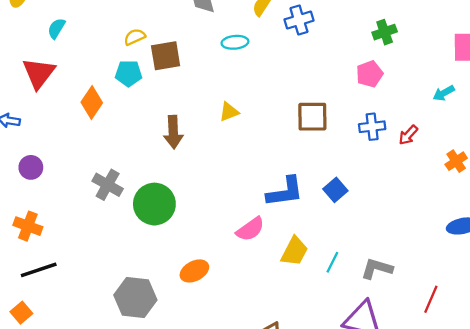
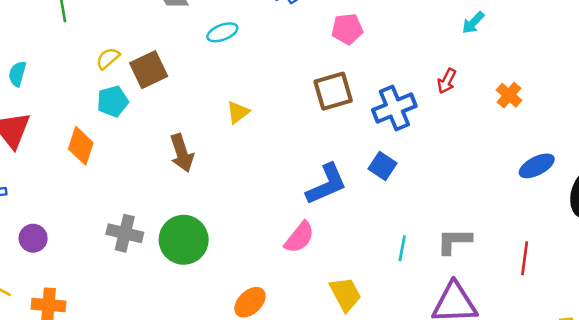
pink pentagon: (370, 74) -> (347, 29), moved, turned 30
blue cross: (372, 127) -> (394, 108), moved, size x1.4
yellow trapezoid: (294, 251) -> (345, 294), moved, turned -40

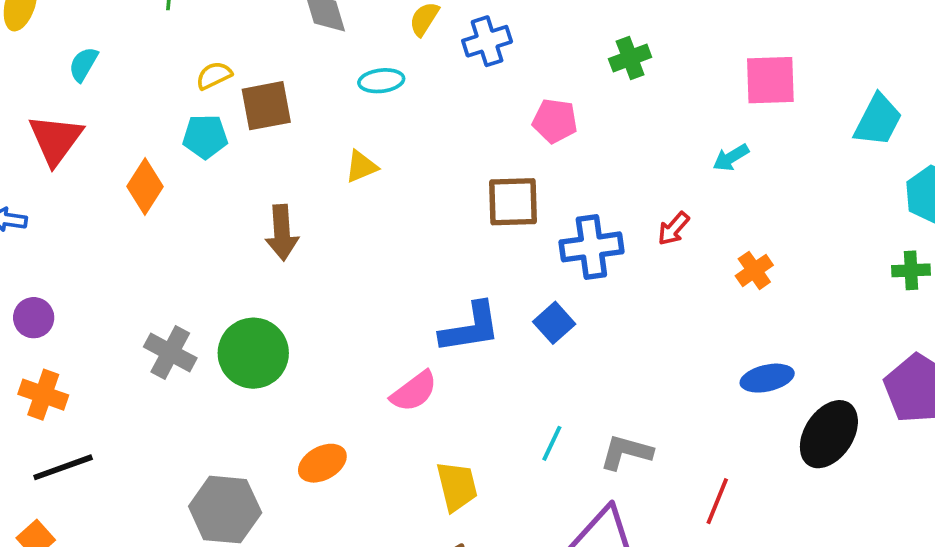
yellow triangle: (238, 112) -> (361, 167), moved
gray cross: (125, 233) -> (170, 352), moved
purple circle: (33, 238) -> (34, 318), moved

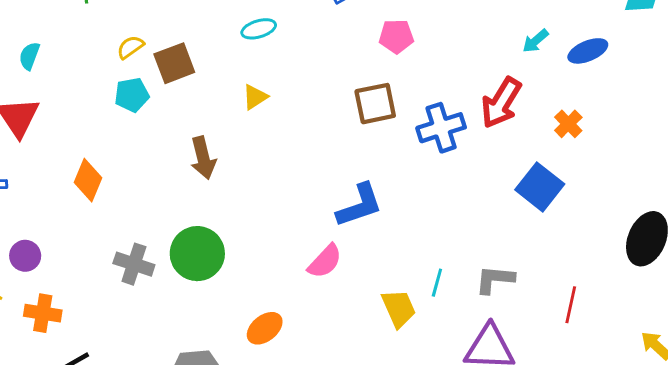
orange diamond: (145, 186) -> (88, 180), moved
red arrow: (673, 229) -> (501, 103), size x1.8
blue square: (554, 323) -> (540, 187), moved, size x1.5
blue ellipse: (767, 378) -> (588, 51), moved
yellow trapezoid: (457, 486) -> (399, 308), moved

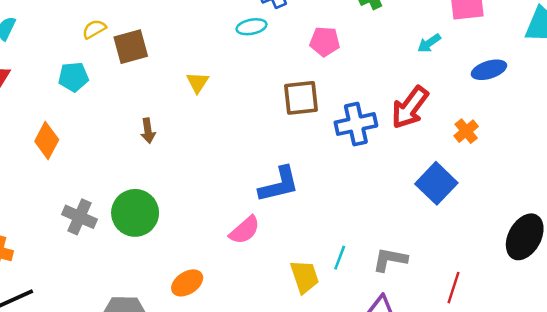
cyan ellipse: (259, 29) -> (252, 27), moved
cyan arrow: (535, 41) -> (429, 43), moved
cyan pentagon: (132, 95) -> (73, 77), moved
yellow triangle: (255, 97) -> (198, 82), turned -30
brown arrow: (203, 158) -> (148, 131), size x0.7

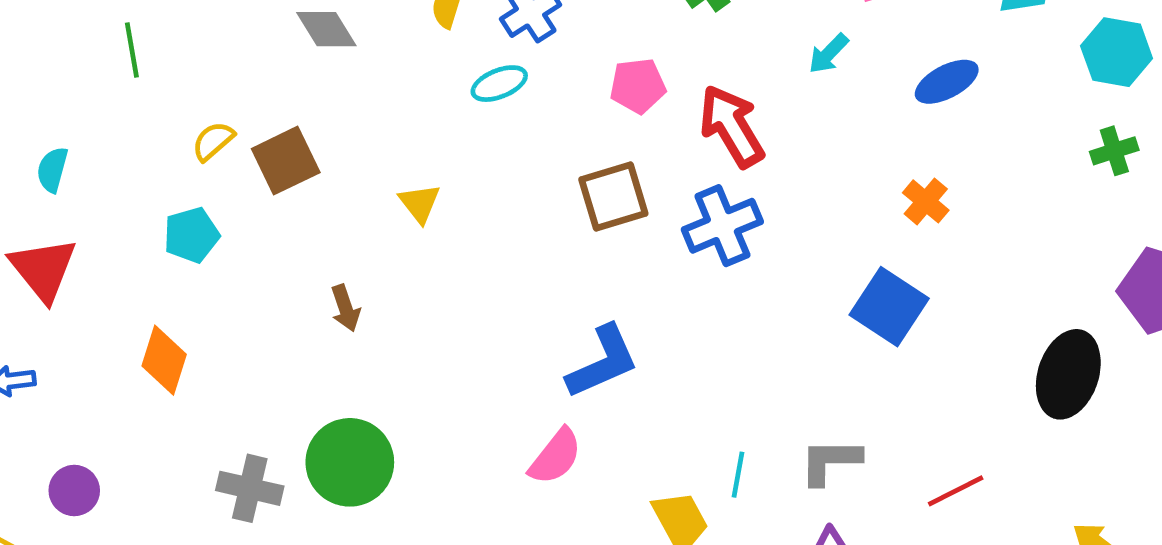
red arrow: (410, 107) -> (732, 126), moved, turned 123
red line: (454, 288) -> (956, 491), turned 56

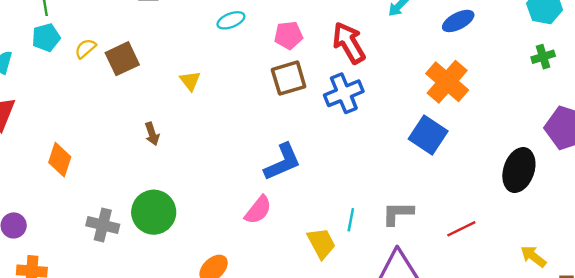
pink pentagon: (638, 86) -> (288, 35), moved
orange cross: (926, 201) -> (447, 82), size x1.8
cyan pentagon: (191, 235) -> (46, 37), moved

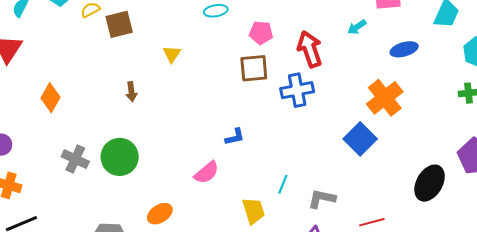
blue L-shape: (282, 162) -> (235, 137), size x0.6
cyan line: (351, 220) -> (283, 184), moved

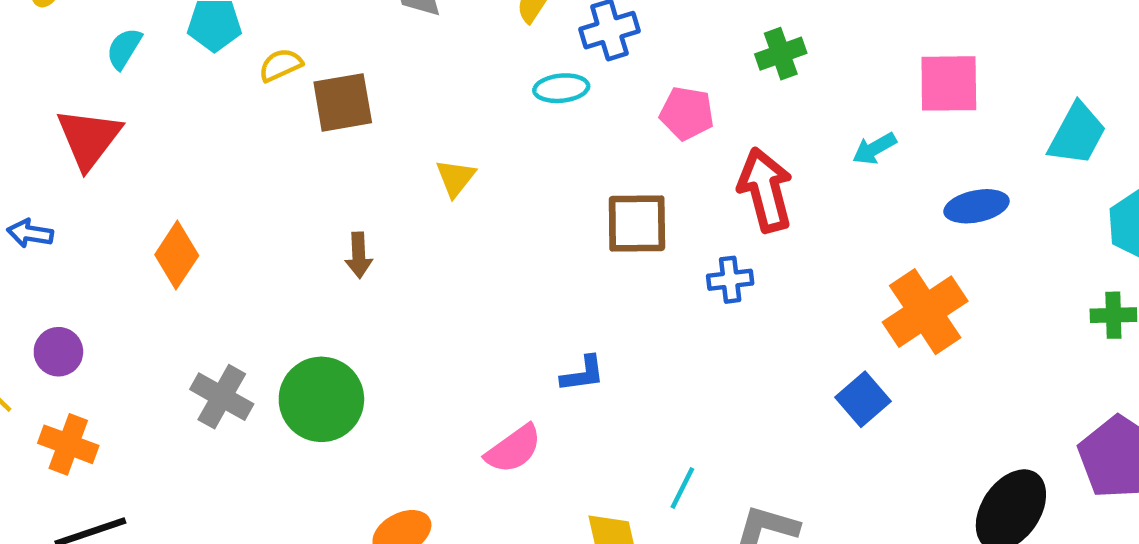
pink pentagon: (261, 33) -> (687, 113), moved
blue cross: (297, 90) -> (730, 280), size x0.6
blue square: (360, 139) -> (863, 399), size x0.7

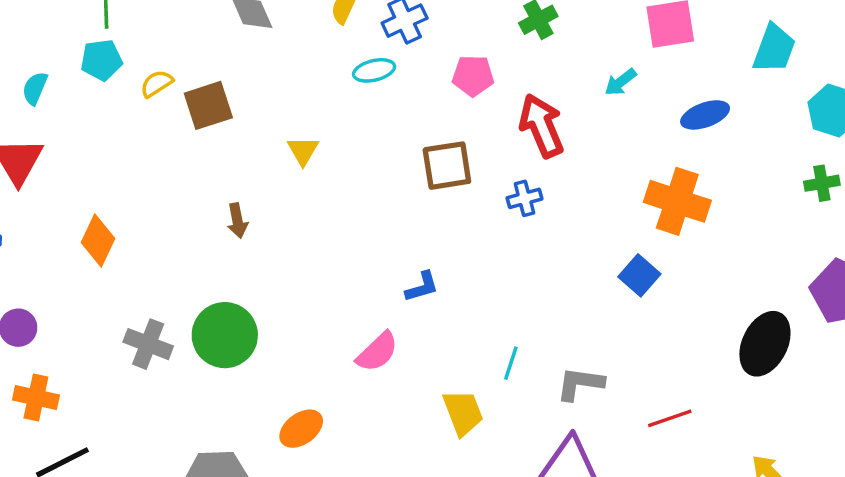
orange cross: (925, 312) -> (677, 201), turned -30

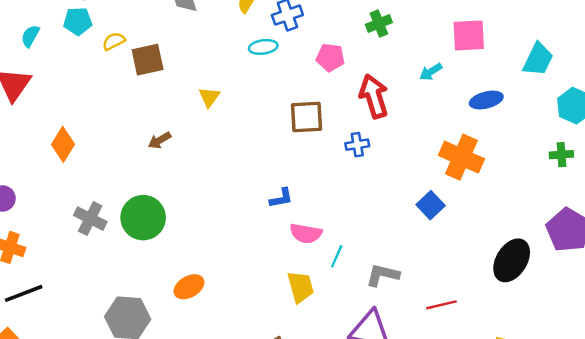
brown arrow: (237, 221) -> (160, 140), turned 65
pink semicircle: (377, 352) -> (306, 233), moved, turned 48

